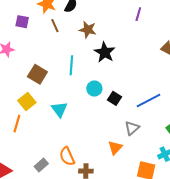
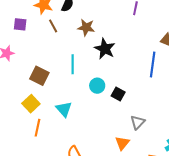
blue line: (149, 100) -> (153, 65), moved, turned -50
orange line: (17, 124) -> (38, 128), moved

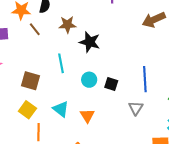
blue line: (153, 65) -> (145, 79), moved
orange triangle: (122, 143) -> (87, 116), moved

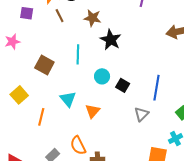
yellow square: (27, 110) -> (19, 95), moved

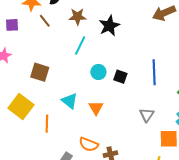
black star: (111, 40) -> (109, 26), moved, turned 30
cyan line: (78, 54) -> (80, 46), moved, turned 36
yellow square: (19, 95) -> (21, 107), size x1.4
gray triangle: (141, 114) -> (147, 115), moved
orange semicircle: (78, 145) -> (89, 144), turned -30

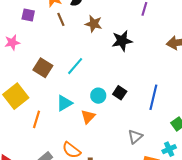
cyan line: (80, 46) -> (75, 66), moved
cyan circle: (98, 72) -> (98, 96), moved
cyan triangle: (70, 101) -> (64, 103), turned 36

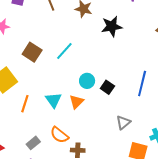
black square: (120, 93) -> (107, 87), moved
cyan triangle: (64, 103) -> (54, 100), moved, turned -36

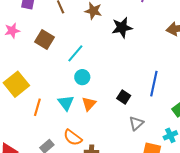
brown square: (32, 52) -> (45, 40), moved
cyan circle: (87, 81) -> (82, 77), moved
black square: (107, 87) -> (124, 97), moved

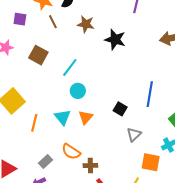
black star: (122, 28) -> (115, 40), turned 30

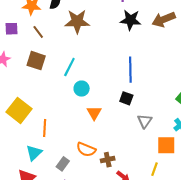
brown line: (53, 22) -> (38, 32), moved
brown star: (86, 24) -> (77, 21), size x1.4
black star: (115, 40) -> (130, 20), moved
blue line: (150, 94) -> (130, 70), moved
cyan triangle: (63, 117) -> (34, 153), moved, turned 36

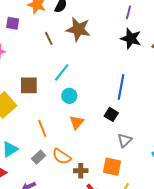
brown line: (38, 32) -> (49, 38), moved
brown square: (36, 61) -> (29, 85), moved, turned -30
orange line: (45, 128) -> (42, 128), moved, turned -36
orange square: (166, 145) -> (112, 167), moved
gray rectangle: (63, 164) -> (38, 157), moved

